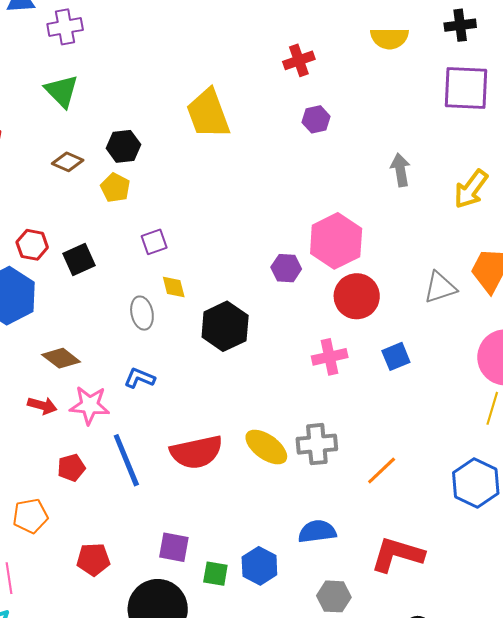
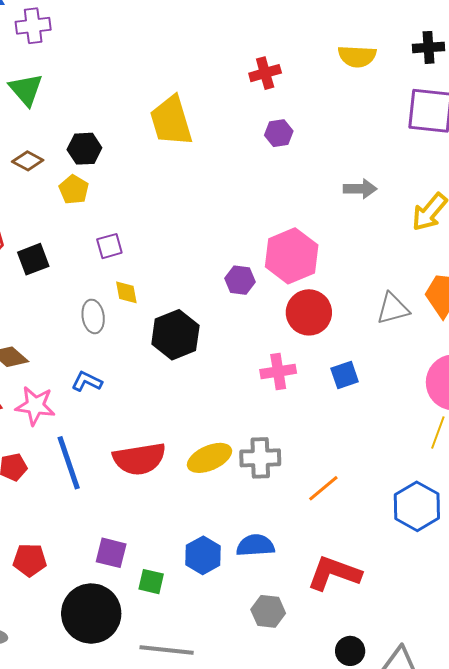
gray arrow: (400, 170) -> (360, 189), turned 96
yellow ellipse: (266, 447) -> (210, 458), turned -63
blue hexagon: (259, 566) -> (203, 555), moved

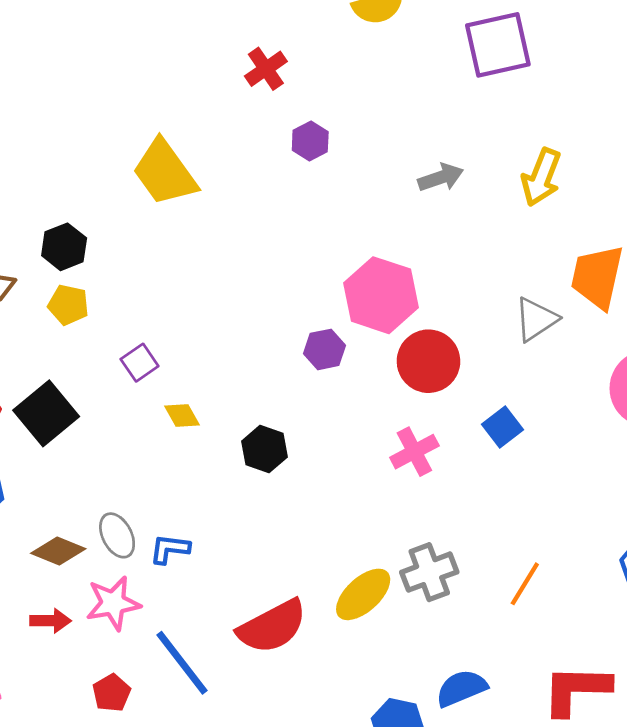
black square: (33, 259) -> (46, 413), size x1.4
gray ellipse: (93, 316) -> (117, 535), moved
black hexagon: (175, 335) -> (265, 449), size x0.7

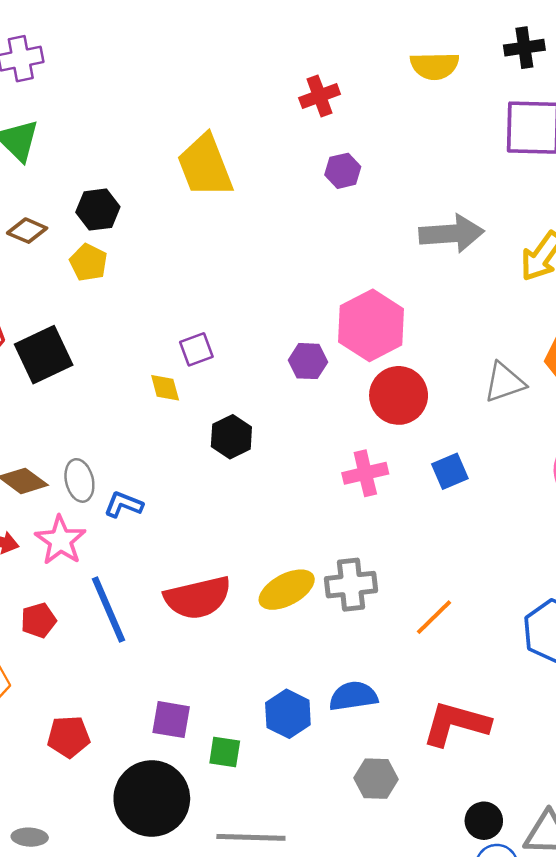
gray arrow: (441, 178) -> (452, 233), size x1.5
purple square: (140, 363) -> (196, 349), moved
pink star: (113, 603) -> (60, 540), turned 30

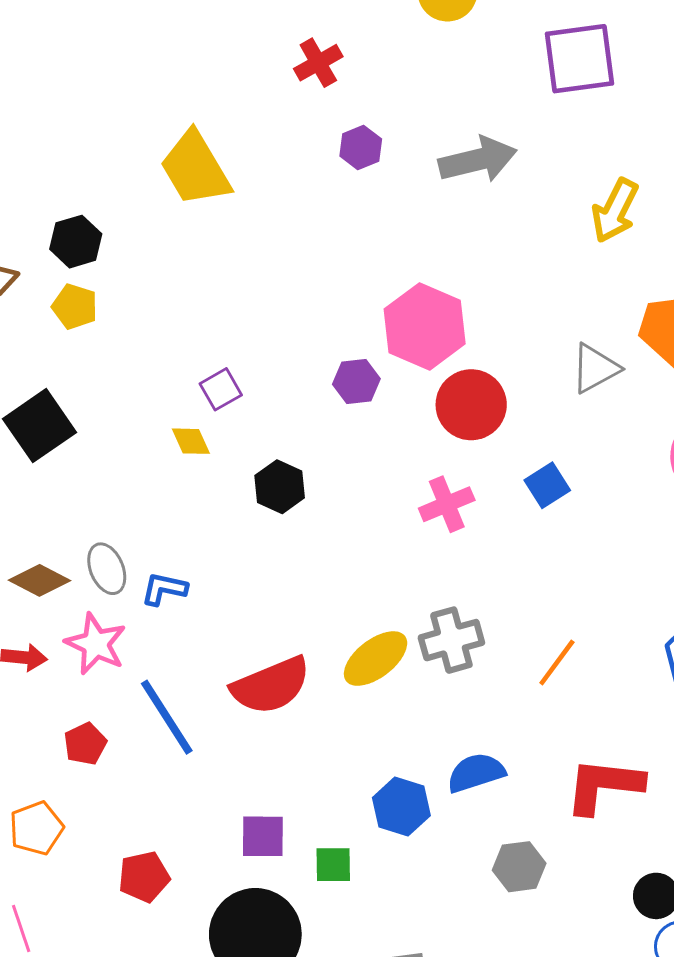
gray arrow: (452, 233) -> (478, 160), moved

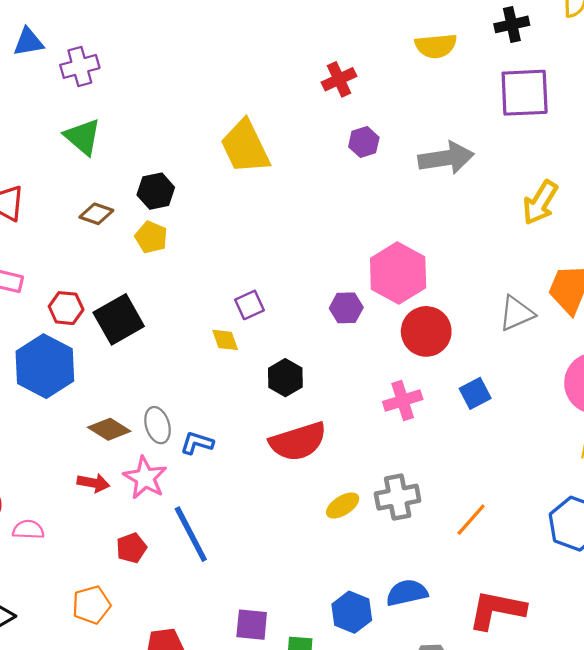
yellow ellipse: (376, 659) -> (343, 506), size x0.7
red semicircle: (271, 686) -> (298, 441), moved

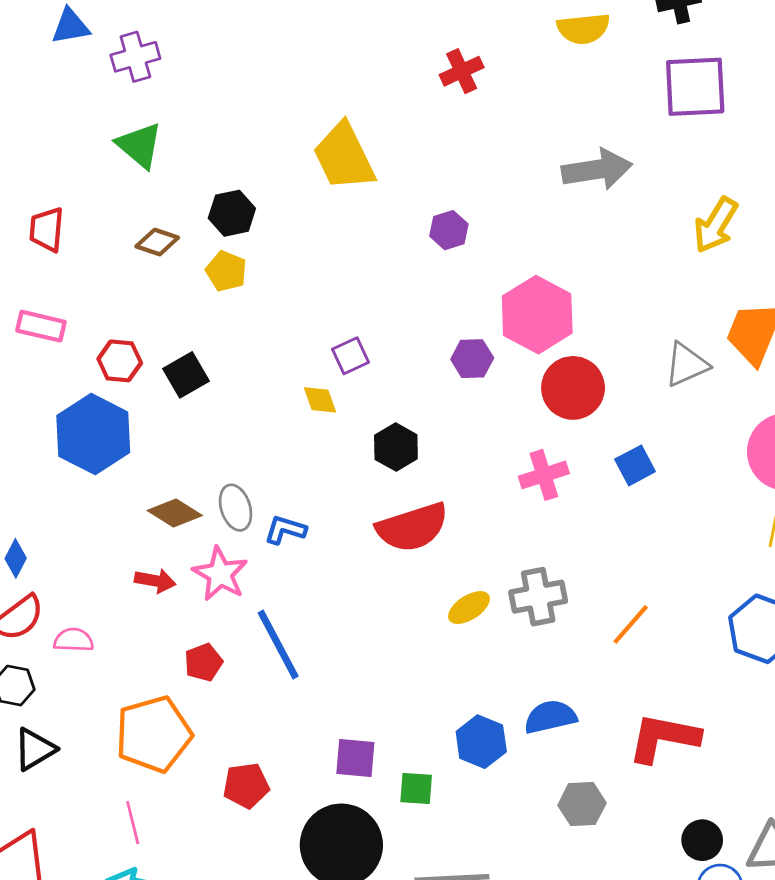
purple hexagon: (364, 142) -> (449, 230), moved
black square: (119, 319) -> (186, 375), size x0.7
orange pentagon: (91, 605) -> (154, 734), size x1.6

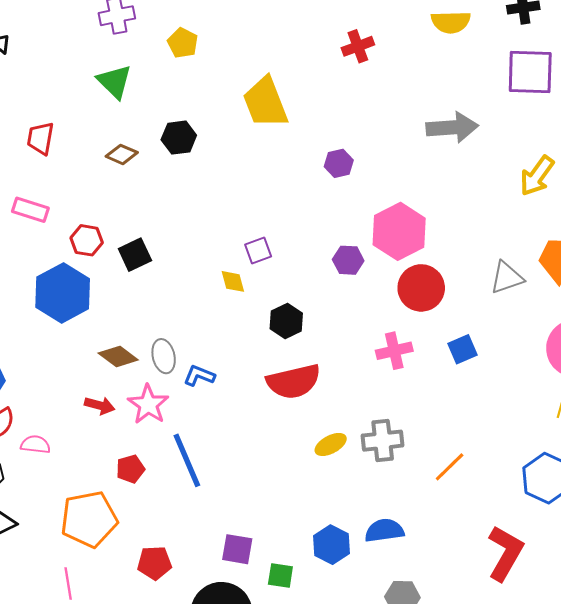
yellow pentagon: (226, 271) -> (183, 43), moved
red L-shape: (664, 738) -> (505, 553), moved, turned 104

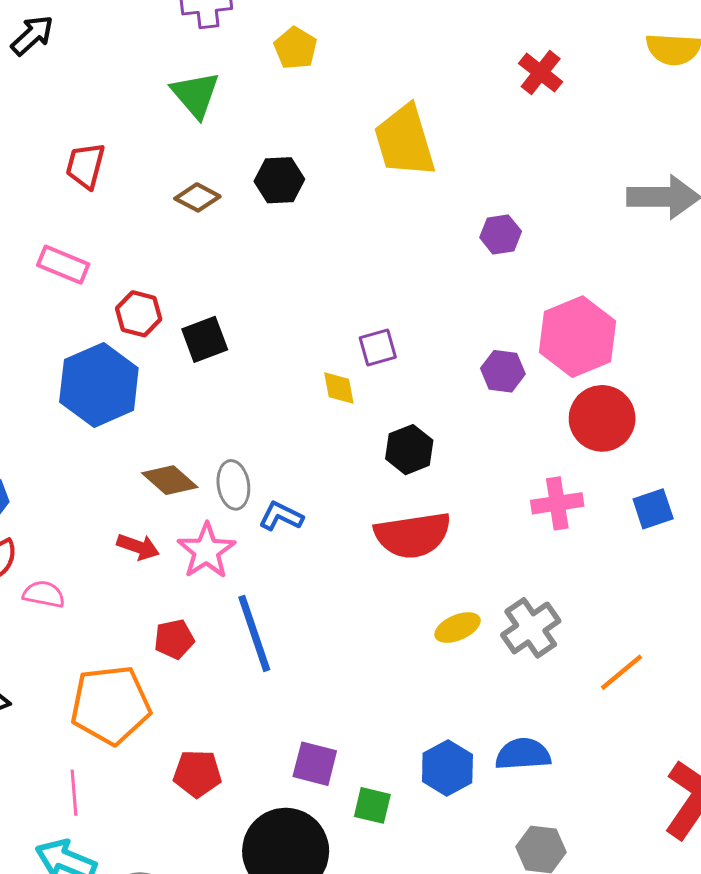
red cross: (358, 46) -> (541, 73), turned -36
gray cross: (383, 441) -> (531, 628), turned -33

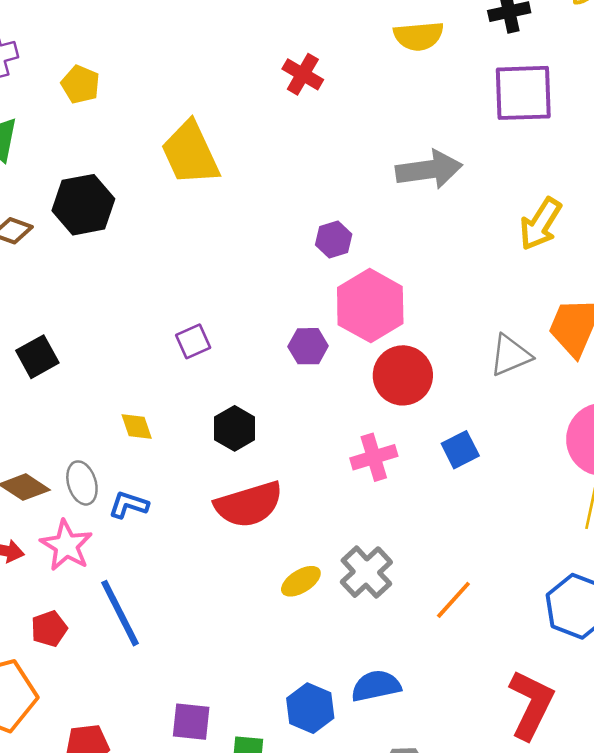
black hexagon: (279, 180) -> (83, 205), size x1.4
purple hexagon: (501, 234) -> (334, 240), moved
yellow diamond: (339, 388) -> (137, 427), moved

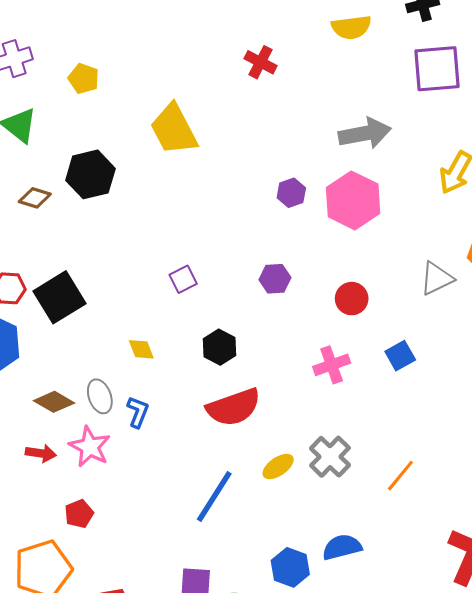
pink hexagon: (370, 306) -> (353, 200), moved
black square: (37, 357) -> (59, 297), size x1.5
red circle: (403, 375) -> (352, 299), size x0.7
blue L-shape: (129, 505) -> (138, 412), turned 96
blue line: (120, 613) -> (214, 496), moved, turned 62

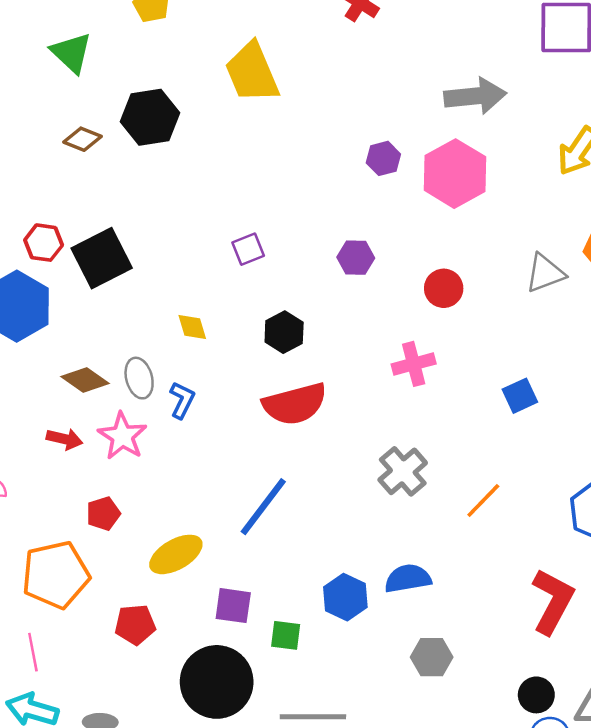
blue square: (400, 356) -> (520, 396), moved
yellow ellipse: (278, 466) -> (176, 554), moved, size x1.4

